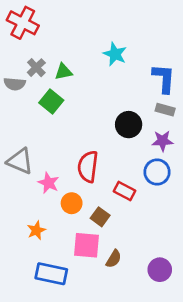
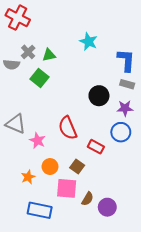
red semicircle: (88, 167) -> (68, 128), turned -30
orange circle: (72, 203) -> (50, 167), moved
purple circle: (160, 270) -> (107, 207), moved

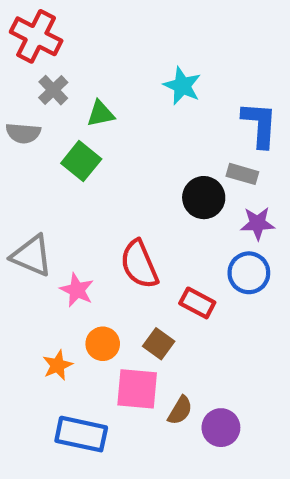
gray cross: (28, 52) -> (53, 90), moved
gray rectangle: (127, 84) -> (242, 174), moved

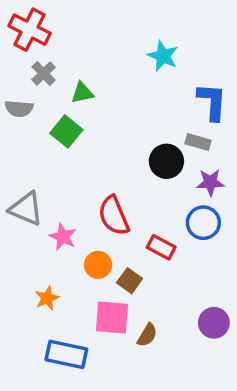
cyan star: (182, 86) -> (163, 56), moved
orange circle: (103, 344) -> (98, 265), moved
purple circle: (221, 428) -> (214, 323), moved

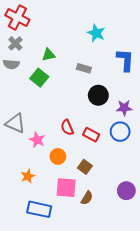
gray cross: (44, 73) -> (15, 43), moved
gray rectangle: (198, 142) -> (84, 68), moved
red semicircle: (114, 216) -> (67, 127), size x0.7
red rectangle: (161, 247) -> (91, 135), moved
brown square: (130, 281) -> (85, 167), moved

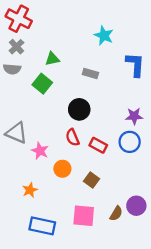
black circle: (98, 95) -> (79, 109), moved
pink square: (66, 188) -> (84, 216), moved
brown semicircle: (87, 198) -> (116, 214), moved

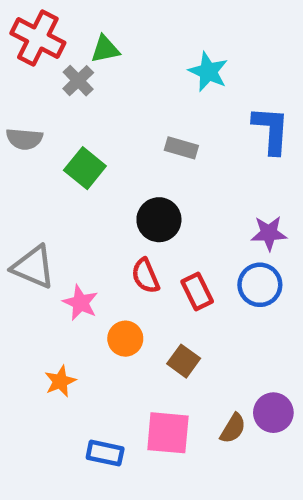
gray cross: (16, 47) -> (78, 81), moved
green triangle: (52, 59) -> (105, 49), moved
red rectangle: (98, 145) -> (197, 292), turned 36
blue rectangle: (42, 226) -> (105, 453), moved, size x0.7

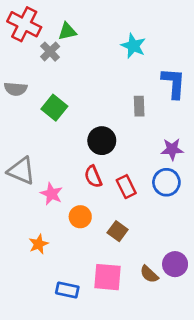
gray rectangle: (181, 148) -> (139, 106), moved, turned 72
brown semicircle: (233, 428) -> (149, 274), turned 102

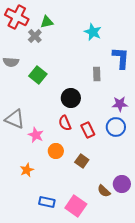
pink square: (108, 277) -> (76, 206), moved, turned 30

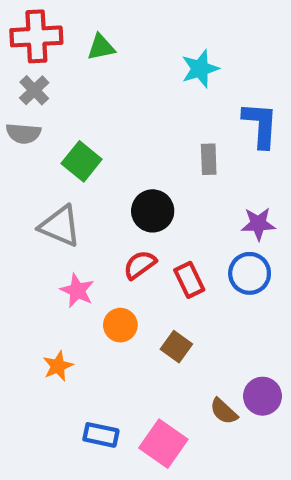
red cross: (17, 17) -> (36, 36), turned -30
cyan star: (93, 32) -> (200, 69), turned 30
gray cross: (35, 36) -> (34, 90), moved
gray triangle: (15, 119) -> (60, 226), moved
red semicircle: (65, 123) -> (140, 265), turned 77

